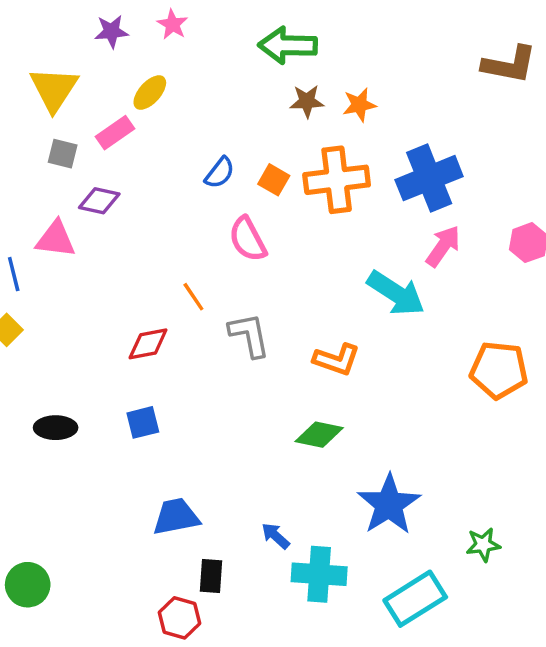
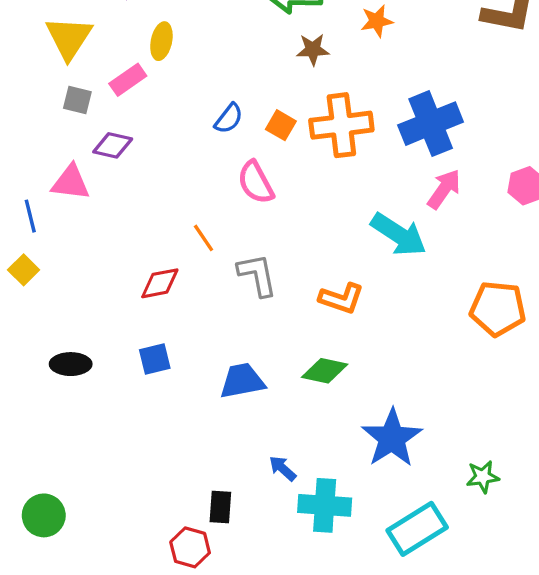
yellow ellipse: (150, 93) -> (161, 41), turned -30
orange star: (359, 105) -> (377, 21), moved
blue trapezoid: (176, 517) -> (242, 381), moved

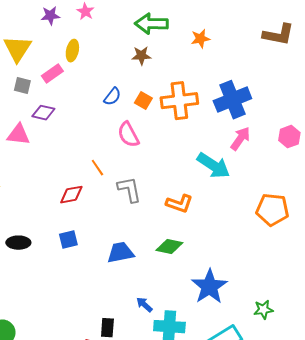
brown star: (313, 50) -> (141, 56), moved

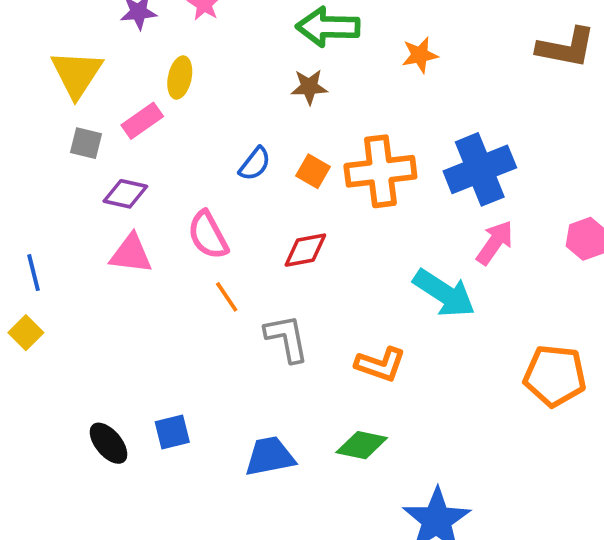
pink triangle: (18, 135) -> (131, 254), moved
pink semicircle: (128, 135) -> (208, 235), moved
red diamond: (71, 195) -> (305, 250), moved
black ellipse: (18, 243) -> (109, 443), moved, turned 50

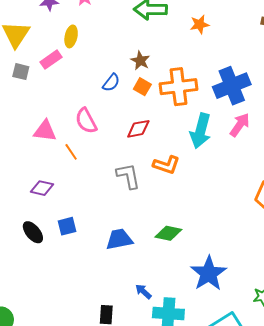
brown star: (309, 87) -> (140, 61), moved, turned 30
purple diamond: (125, 194) -> (42, 188), moved
cyan arrow: (444, 293) -> (201, 131), moved, turned 72
orange line: (227, 297) -> (71, 152), moved
orange L-shape: (380, 364) -> (166, 165), moved

